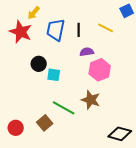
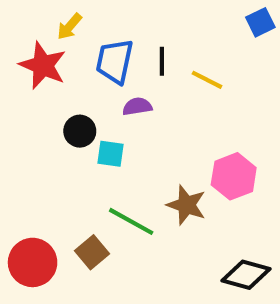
yellow line: (106, 28) -> (207, 80), moved
purple semicircle: (87, 52) -> (137, 106), moved
pink hexagon: (100, 70) -> (234, 176), moved
red circle: (16, 128) -> (33, 262), size x1.5

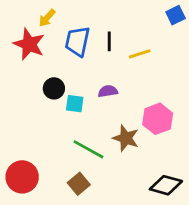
yellow line: (207, 80) -> (140, 54), turned -45
purple semicircle: (137, 106) -> (108, 91), moved
brown square: (92, 252) -> (79, 184), moved

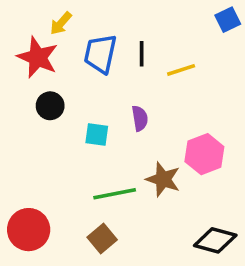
black circle: (54, 88) -> (50, 106), moved
purple semicircle: (108, 91) -> (140, 118), turned 90
green line: (88, 149) -> (115, 194), turned -40

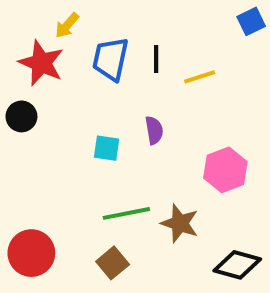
black circle: (50, 106) -> (21, 116), moved
brown star: (163, 179) -> (180, 223), moved

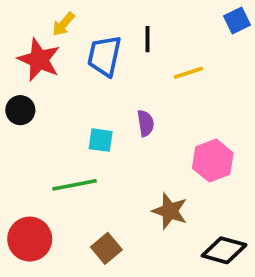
black line: (156, 59) -> (147, 39), moved
green line: (126, 213) -> (75, 185), moved

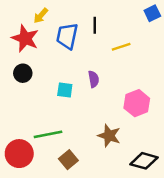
black circle: (20, 110) -> (23, 73), moved
green line: (75, 185) -> (48, 134), moved

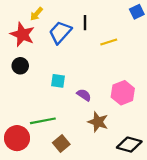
blue trapezoid: (67, 36) -> (60, 32), turned 30
purple semicircle: (94, 79) -> (84, 95), moved, turned -48

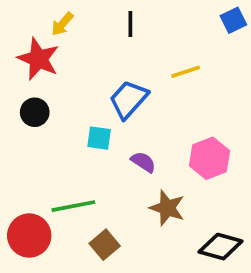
black line: (85, 23) -> (130, 24), moved
blue trapezoid: (60, 32) -> (129, 99), moved

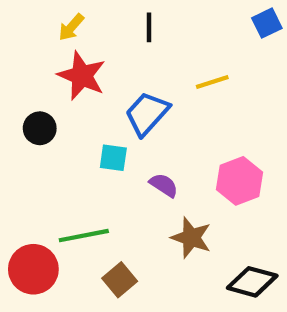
red star: (38, 59) -> (82, 76), moved

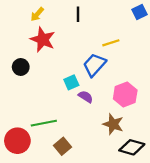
blue trapezoid: (147, 114) -> (94, 65), moved
cyan square: (113, 158) -> (71, 82), moved, turned -32
brown star: (191, 238) -> (113, 124), moved

